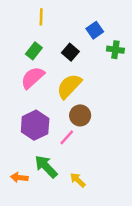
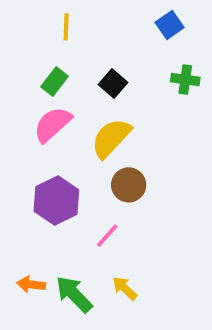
blue square: (95, 30) -> (170, 25), moved
pink line: (67, 137) -> (107, 236), moved
green arrow: (46, 167) -> (74, 294), moved

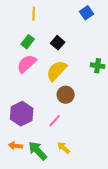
green cross: (185, 80) -> (98, 66), moved
purple hexagon: (56, 201) -> (22, 114), moved

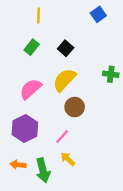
pink semicircle: (27, 64) -> (31, 89), moved
yellow arrow: (64, 148) -> (68, 159), moved
green arrow: (38, 151) -> (43, 170), turned -150

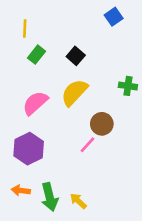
yellow line: (38, 15) -> (25, 28), moved
brown circle: (75, 107) -> (102, 124), moved
pink line: (62, 136) -> (87, 145), moved
yellow arrow: (68, 159) -> (78, 201), moved

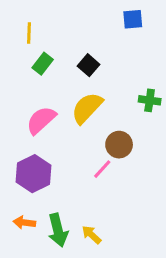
blue square: (114, 17) -> (133, 19), turned 30

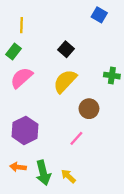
blue square: (133, 19) -> (99, 15), turned 35
green rectangle: (43, 64) -> (13, 51), moved
pink semicircle: (41, 120) -> (21, 78), moved
pink line: (102, 169) -> (76, 138), moved

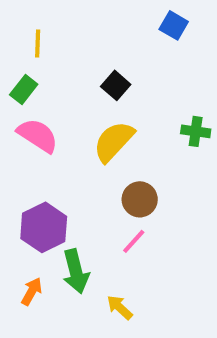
pink semicircle: (21, 78) -> (38, 135), turned 75
brown circle: (89, 109) -> (140, 199), moved
orange arrow: (18, 167) -> (32, 291), turned 112
green arrow: (43, 173) -> (76, 271), moved

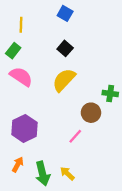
blue square: (174, 25) -> (65, 13), moved
green cross: (196, 131) -> (110, 93), moved
brown circle: (140, 199) -> (91, 113), moved
green arrow: (76, 271) -> (42, 174), moved

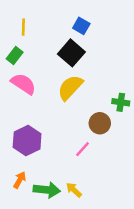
blue square: (65, 13) -> (81, 26), moved
black square: (65, 48) -> (71, 53), size x1.5
green arrow: (42, 174) -> (47, 190), turned -70

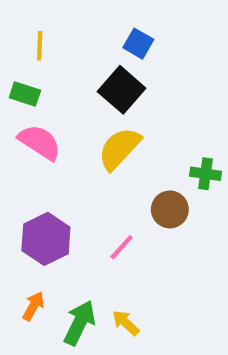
green rectangle: (15, 55) -> (25, 94), turned 70
pink line: (83, 149) -> (122, 247), moved
green arrow: (47, 190) -> (80, 323), turned -70

